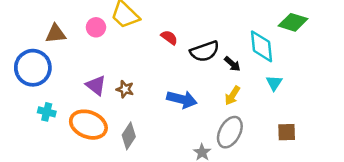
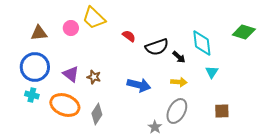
green diamond: (293, 22) -> (244, 32), moved
blue circle: (33, 68) -> (35, 67), moved
yellow arrow: (232, 96) -> (179, 82), turned -119

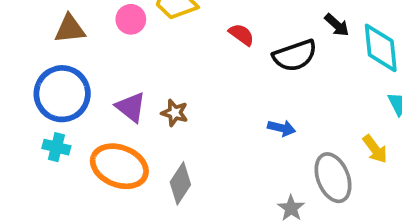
black arrow: (179, 57) -> (337, 25), moved
yellow arrow: (179, 82) -> (375, 149), moved, turned 49
blue arrow: (139, 85) -> (282, 128), moved, size x0.6
gray ellipse: (177, 111) -> (333, 178), turned -50

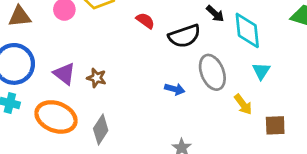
gray ellipse: (333, 178) -> (212, 72), moved

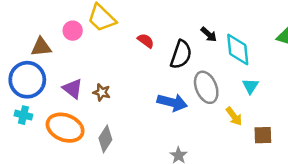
brown triangle: (20, 16) -> (41, 47), moved
black semicircle: (184, 36) -> (181, 55), turned -52
blue arrow: (175, 89) -> (172, 102), size x1.6

